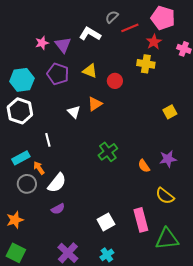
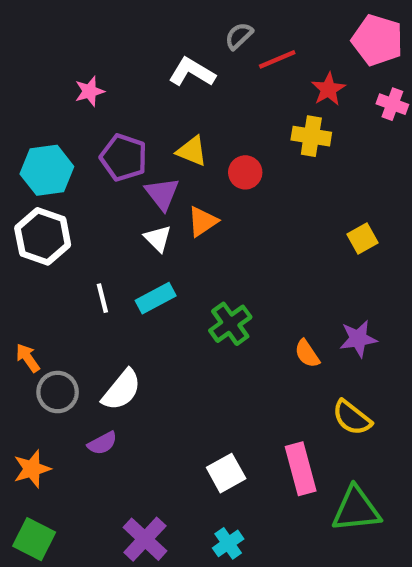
pink pentagon: (163, 18) -> (377, 40), moved
purple triangle: (63, 45) -> (162, 194), moved
cyan rectangle: (21, 158) -> (156, 298), moved
orange arrow: (39, 168) -> (28, 358), moved
purple semicircle: (58, 209) -> (102, 443), moved

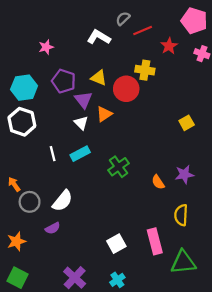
yellow cross: (311, 136) -> (145, 70), moved
red circle: (245, 172) -> (126, 89), size x1.5
yellow semicircle: (352, 418) -> (181, 215), turned 55

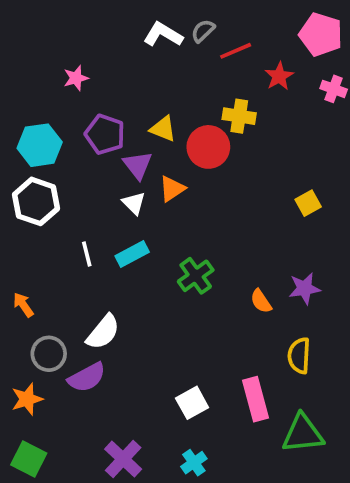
white L-shape: (99, 37) -> (163, 34), moved
gray circle: (30, 202) -> (49, 354), moved
purple semicircle: (53, 228) -> (87, 377), size x1.5

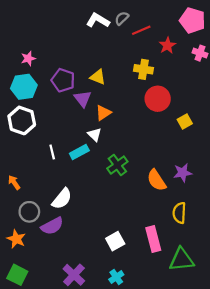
pink star: (76, 78) -> (28, 58), moved
red circle: (208, 147) -> (158, 99), moved
white triangle: (134, 203) -> (95, 135), moved
orange semicircle: (261, 301) -> (157, 180), size x1.5
orange star: (27, 399) -> (16, 239), turned -30

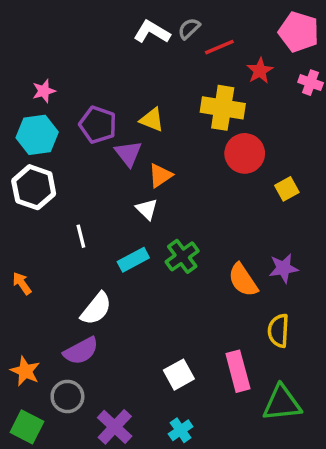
yellow cross: (143, 69) -> (223, 108), size x1.4
cyan rectangle: (79, 152) -> (133, 260), moved
gray circle: (29, 212) -> (67, 396), moved

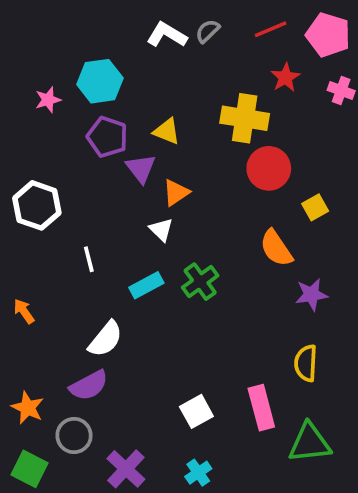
red line: (219, 47) -> (271, 29), moved
cyan hexagon: (37, 135) -> (100, 81), moved
orange semicircle: (243, 280) -> (276, 248), moved

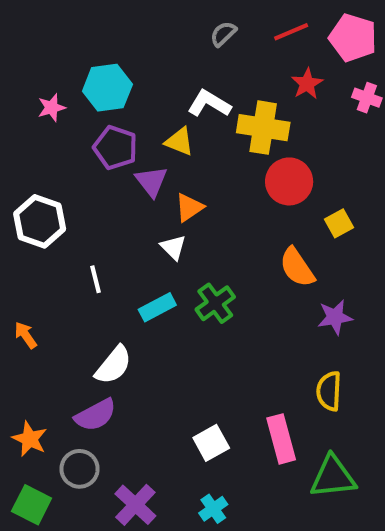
white L-shape: (167, 35) -> (209, 104), moved

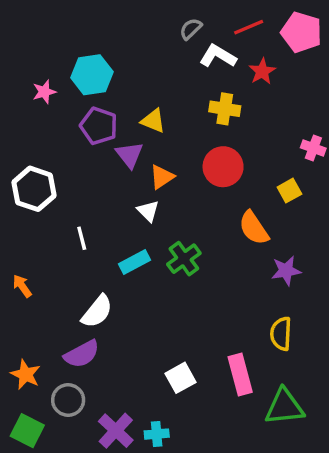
pink cross: (367, 98) -> (313, 148), moved
white L-shape: (209, 104) -> (218, 56), moved
yellow cross: (263, 128) -> (225, 109), size x0.7
red circle: (289, 181) -> (223, 167), moved
cyan cross: (213, 509) -> (157, 434), moved, turned 30

